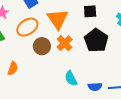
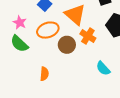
orange ellipse: (27, 27) -> (48, 30), turned 30

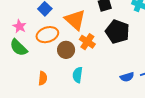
cyan semicircle: (103, 68) -> (78, 75), moved, turned 49

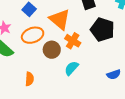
cyan semicircle: (78, 75) -> (71, 68), moved, turned 35

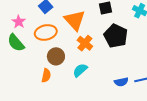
brown circle: (52, 50) -> (56, 56), moved
orange semicircle: (30, 79) -> (46, 75), moved

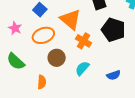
green semicircle: (16, 43) -> (16, 61), moved
orange semicircle: (46, 75) -> (42, 82), moved
blue semicircle: (121, 82) -> (113, 75), moved

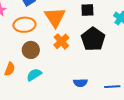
cyan semicircle: (82, 68) -> (34, 75), moved

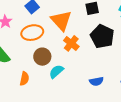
cyan semicircle: (34, 75) -> (56, 72), moved

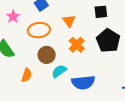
orange triangle: (61, 20) -> (69, 21), size x0.6
blue semicircle: (96, 81) -> (83, 82), moved, size x1.6

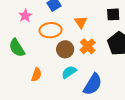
brown circle: (47, 55) -> (65, 49), moved
blue semicircle: (83, 82) -> (93, 84), turned -55

